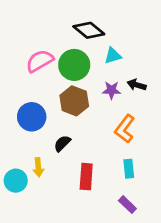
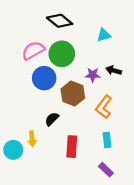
black diamond: (89, 30) -> (60, 21), moved
cyan triangle: (113, 56) -> (104, 35), moved
brown hexagon: (74, 101) -> (73, 94), moved
blue circle: (32, 117) -> (44, 78), moved

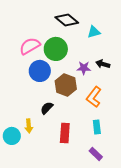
black diamond: (60, 21) -> (67, 20), moved

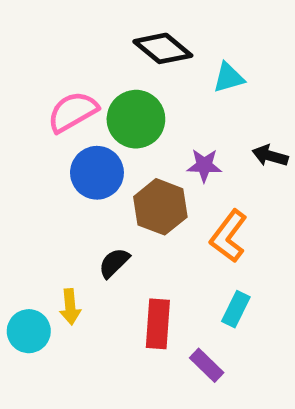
black arrow: (103, 64) -> (270, 156), moved
cyan rectangle: (97, 127) -> (236, 309), turned 32
purple rectangle: (96, 154) -> (207, 365), moved

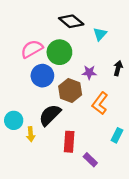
cyan triangle: (229, 78) -> (100, 34), turned -32
black arrow: (270, 156) -> (118, 68), turned 88
black semicircle: (114, 263) -> (50, 115), size x1.6
cyan rectangle: (236, 309) -> (117, 135), moved
cyan circle: (29, 331) -> (14, 120), moved

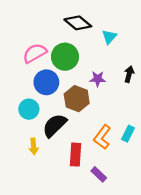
orange L-shape: (100, 103) -> (102, 137), moved
cyan circle: (14, 120) -> (29, 109), moved
cyan rectangle: (117, 135) -> (128, 134), moved

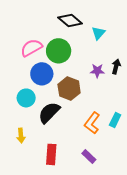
purple star: (98, 79) -> (97, 71), moved
yellow arrow: (34, 146) -> (21, 136), moved
red rectangle: (75, 155) -> (51, 154), moved

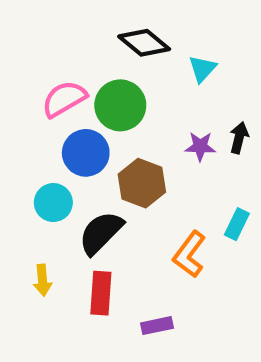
cyan rectangle: (115, 120) -> (237, 224), moved
red rectangle: (51, 154) -> (101, 293), moved
purple rectangle: (89, 157) -> (157, 326), moved, turned -56

